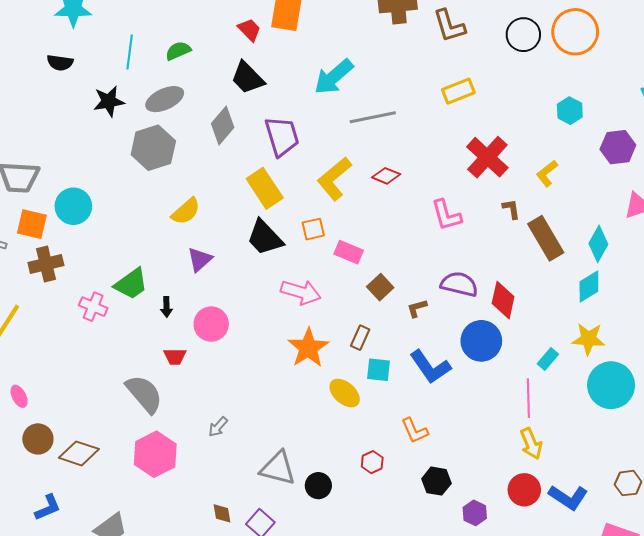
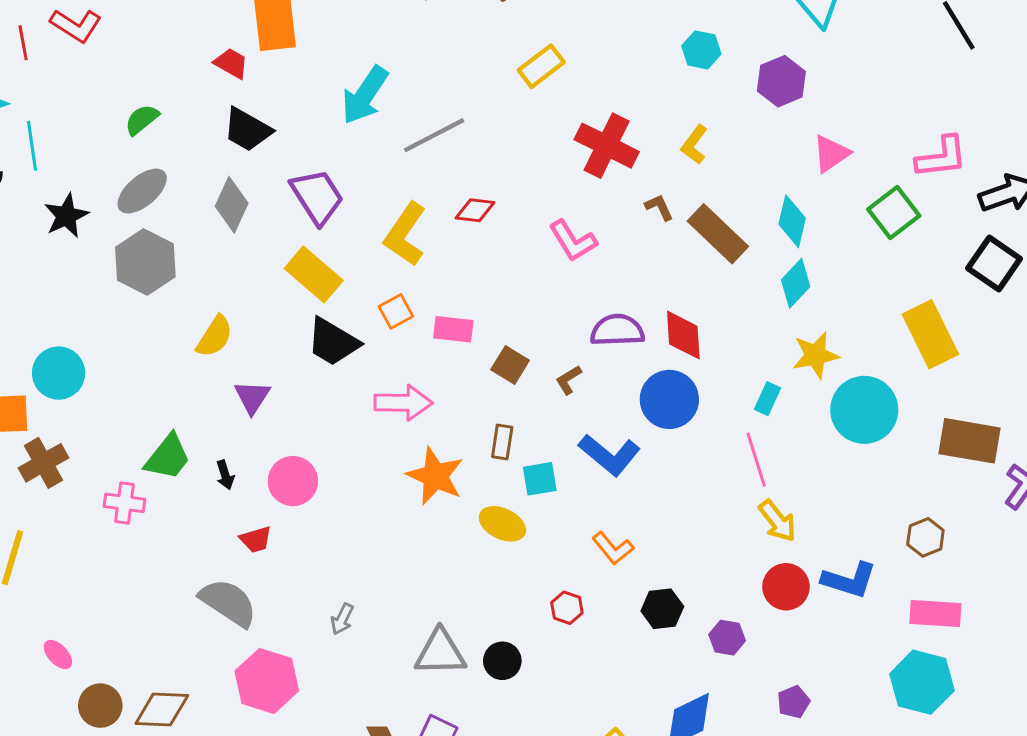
cyan line: (130, 52) -> (32, 146), moved

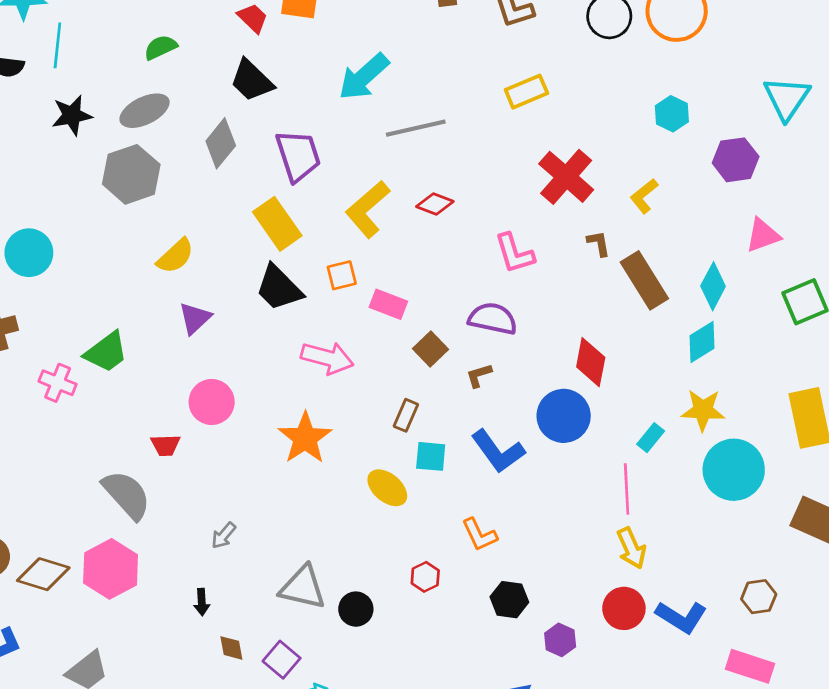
purple semicircle: (617, 330) -> (493, 319), moved
black arrow: (225, 475) -> (202, 602), moved
orange star: (435, 476) -> (305, 438), moved
pink hexagon: (267, 681) -> (111, 569), moved

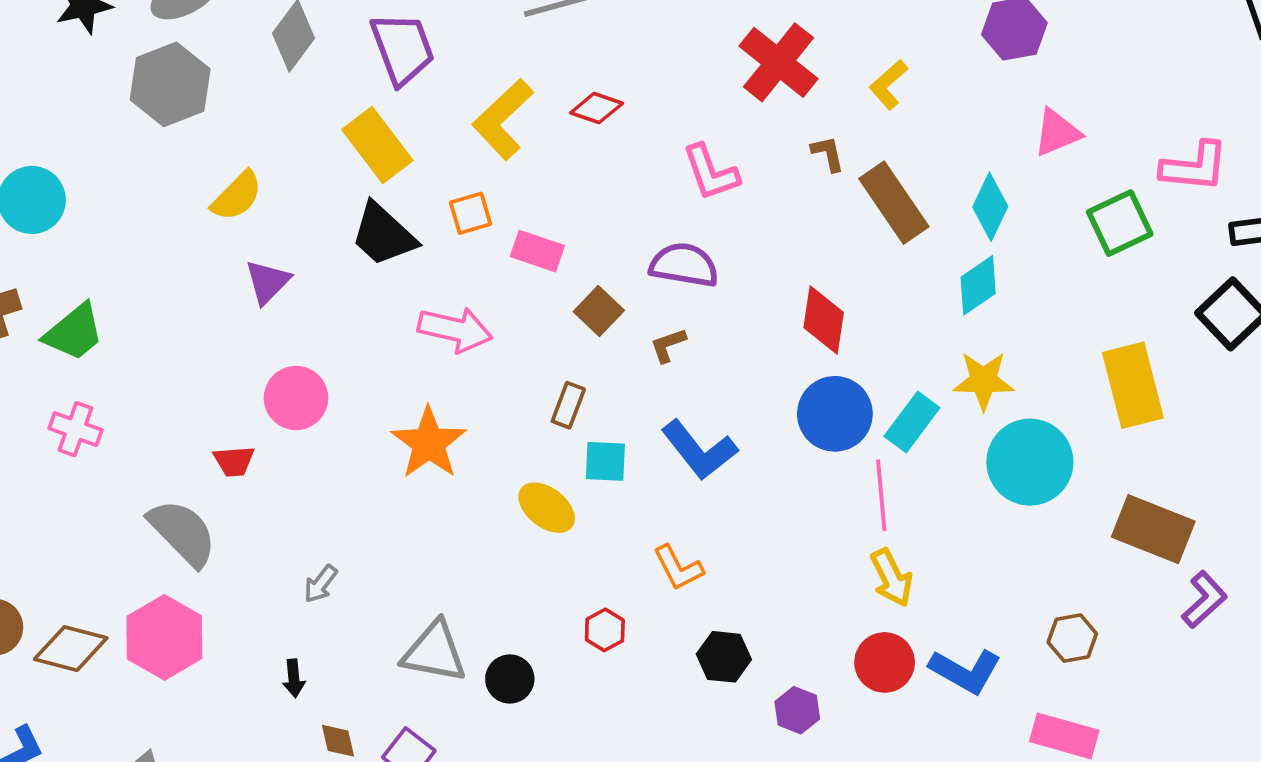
green trapezoid: (106, 352) -> (74, 332), moved
pink cross: (58, 383) -> (75, 429), moved
blue circle: (564, 416) -> (835, 414), moved
cyan rectangle: (651, 438) -> (912, 422), size x1.4

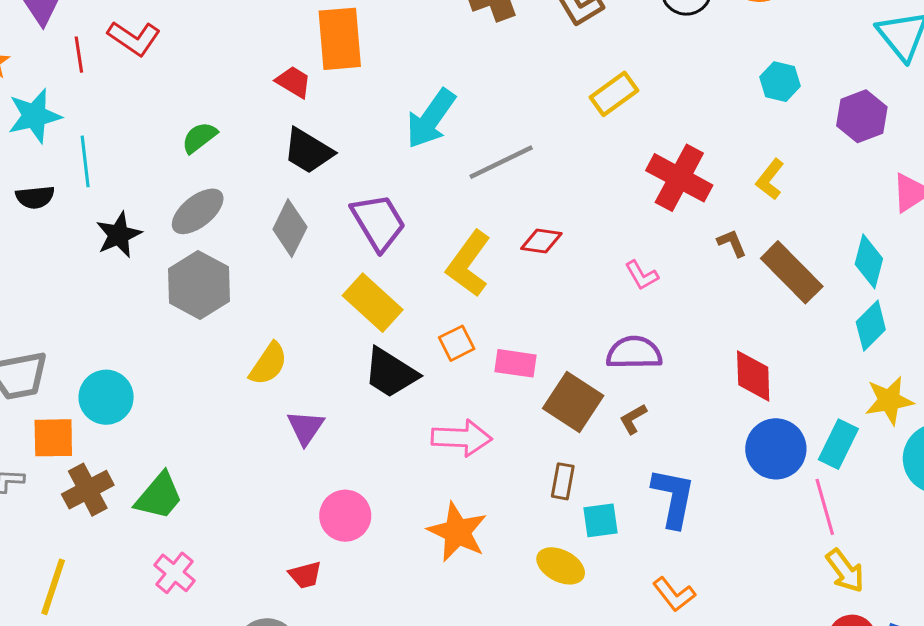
pink L-shape: (711, 172) -> (642, 275), size x0.7
brown square: (599, 311) -> (573, 402), size x1.5
pink cross: (75, 429) -> (175, 573), turned 30
blue L-shape: (699, 450) -> (673, 498), turned -120

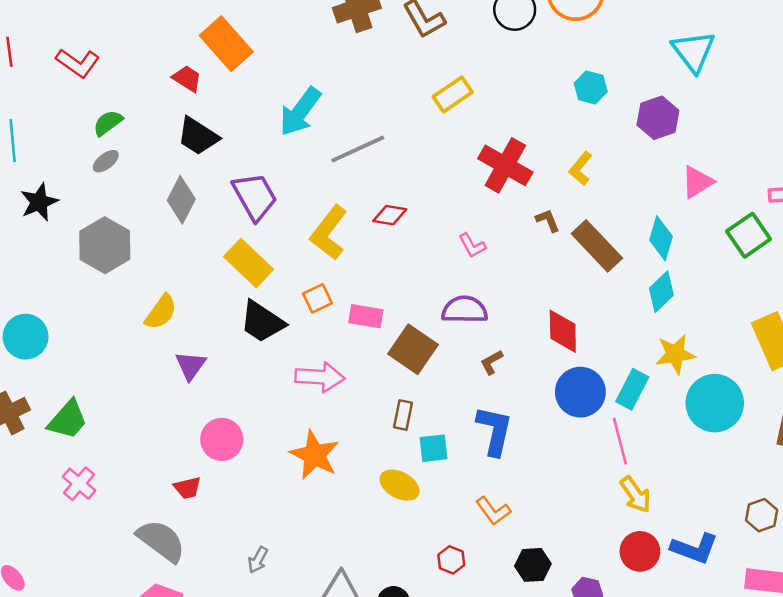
red L-shape: (134, 38) -> (78, 63), moved
orange rectangle: (340, 39) -> (226, 44), turned -38
gray ellipse: (198, 211) -> (106, 161), moved, size x0.6
brown L-shape: (633, 419) -> (492, 362), moved

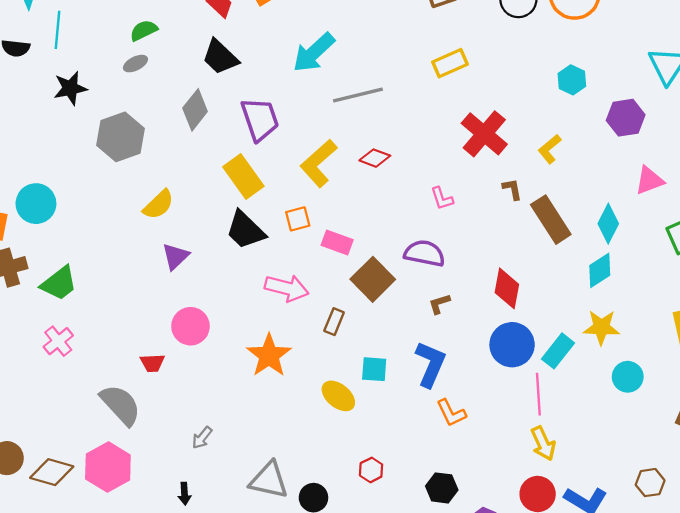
cyan circle: (715, 403) -> (628, 377), size x0.6
brown rectangle: (403, 415) -> (334, 322), moved
orange L-shape: (493, 511) -> (451, 413), moved

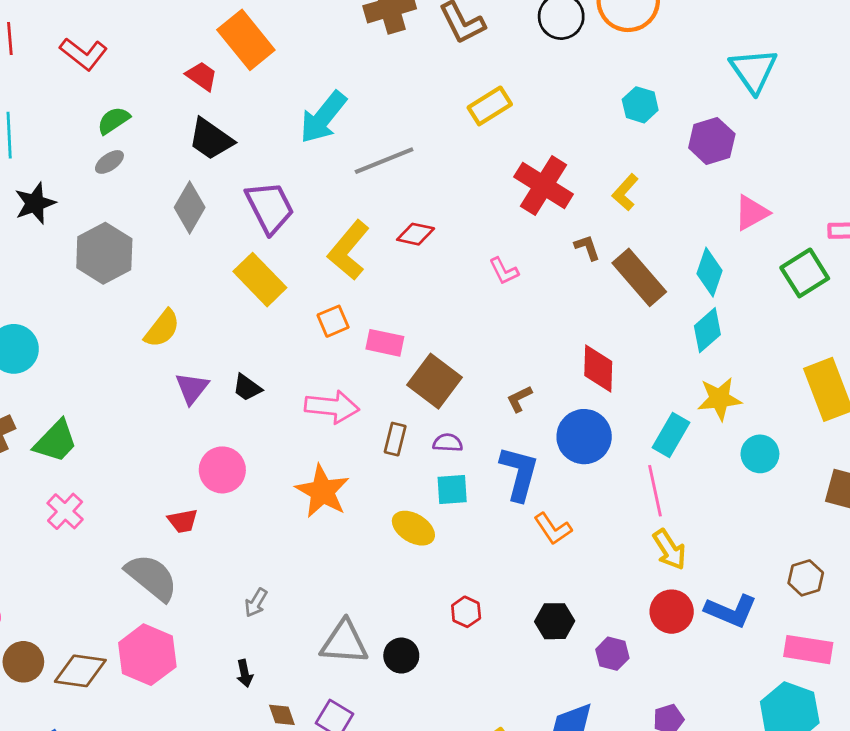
black trapezoid: (245, 230) -> (247, 388), moved, size x0.6
purple semicircle: (424, 253) -> (448, 443), moved, size x0.6
blue circle: (512, 345) -> (584, 437), moved

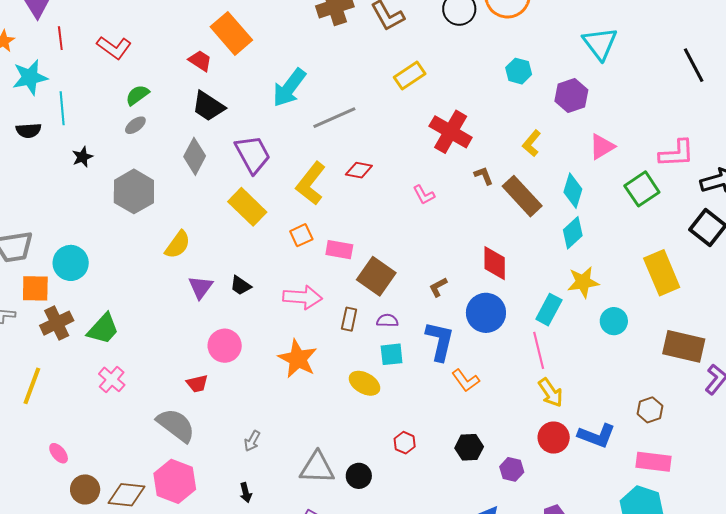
yellow L-shape: (625, 192) -> (532, 143), moved
black star: (35, 203) -> (82, 157), size x0.7

